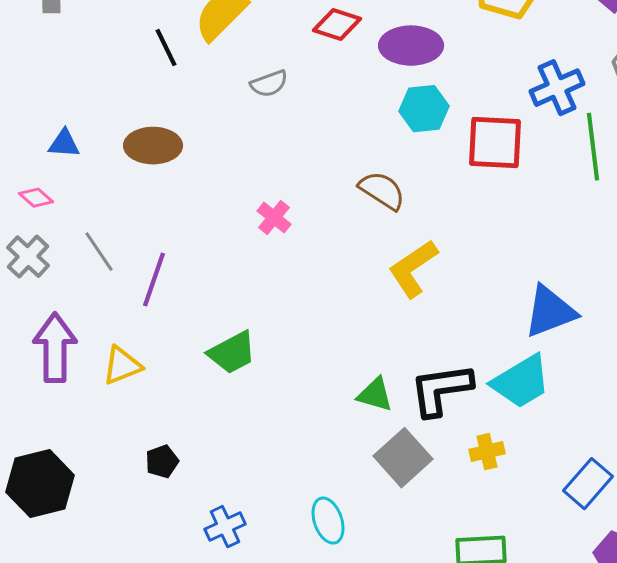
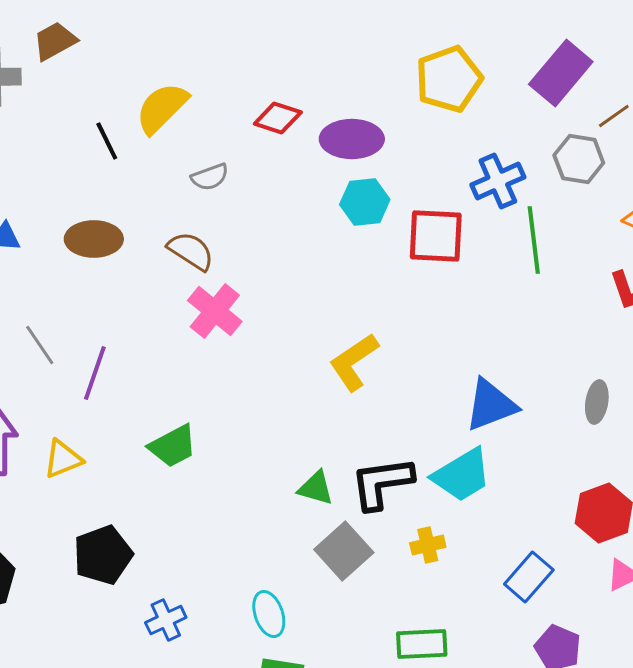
brown semicircle: (382, 191) -> (191, 251), moved
pink cross: (274, 218) -> (215, 311), size x1.6
black pentagon: (162, 462) -> (103, 555), size x1.8

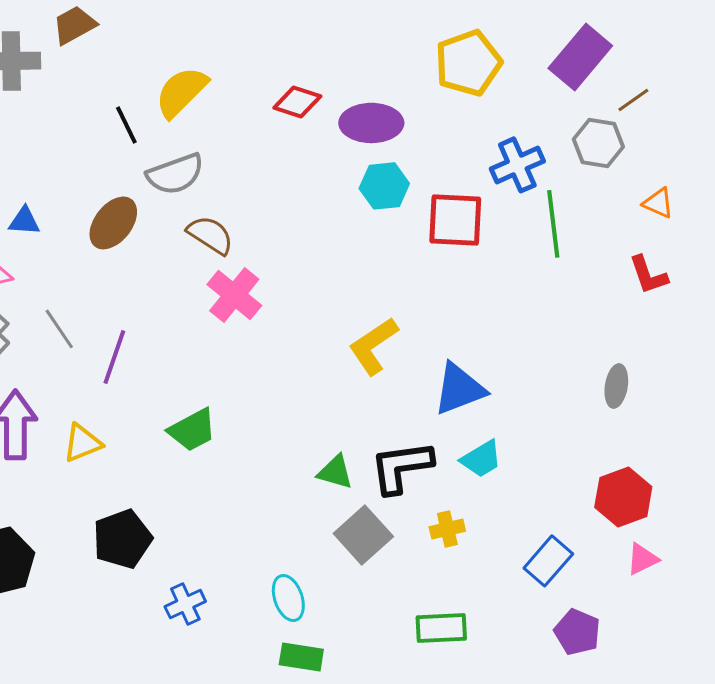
gray semicircle: (210, 177) -> (175, 174), moved, size x1.5
brown ellipse: (94, 239) -> (113, 223), turned -52
blue triangle: (491, 405) -> (459, 389), moved
cyan trapezoid: (462, 475) -> (481, 459), size x0.7

